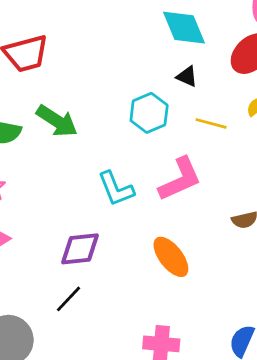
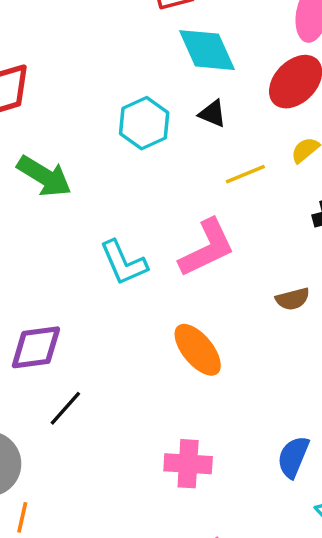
cyan hexagon: (149, 113) -> (144, 123), moved
yellow line: (211, 123) -> (245, 174), turned -36
purple diamond: (80, 249) -> (36, 347), moved

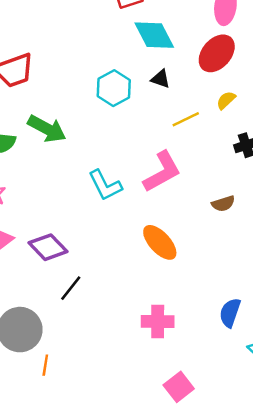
purple diamond: (36, 347) -> (48, 247), turned 57

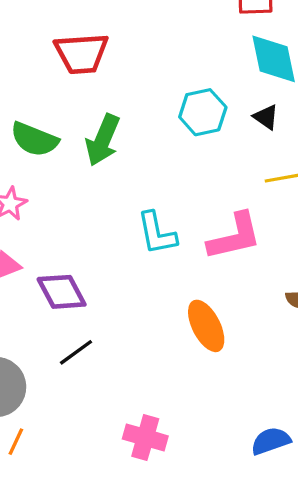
green arrow: (47, 129) -> (103, 140), turned 69
blue semicircle: (230, 313) -> (271, 441), turned 36
pink cross: (158, 321) -> (145, 437), moved

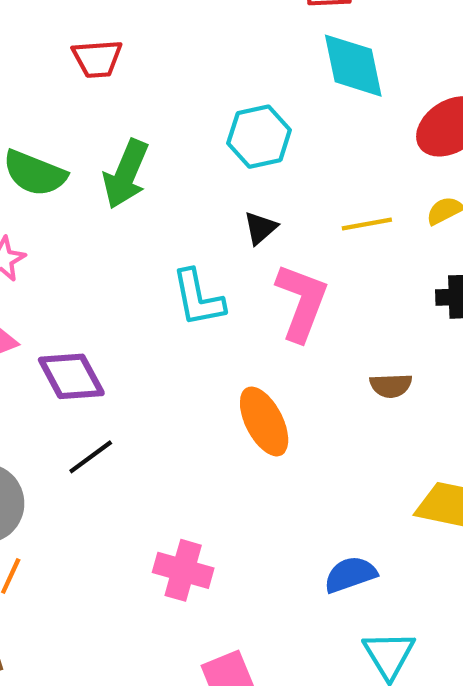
red trapezoid: (81, 53) -> (97, 59), size x0.7
black triangle: (266, 117) -> (260, 228), moved, turned 44
pink L-shape: (235, 236) -> (302, 302), turned -56

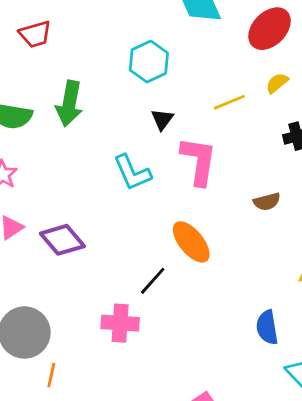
black line: (91, 457) -> (153, 281), moved
pink cross: (183, 570) -> (120, 323), moved
blue semicircle: (350, 575) -> (267, 327), turned -68

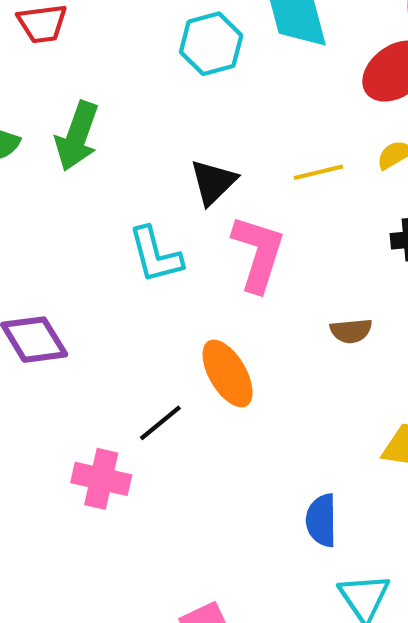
cyan hexagon: (149, 62) -> (211, 44), moved
black triangle: (162, 119) -> (213, 182), size x1.4

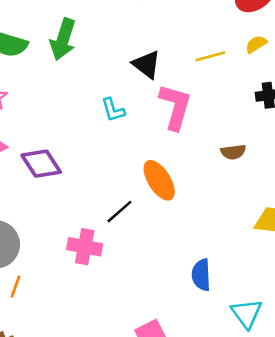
black triangle: (213, 182) -> (147, 64), turned -36
cyan L-shape: (155, 255) -> (113, 110), size x0.7
blue semicircle: (321, 520) -> (201, 275), moved

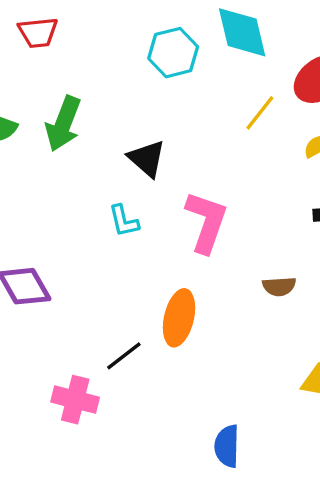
yellow line: (210, 56) -> (260, 113), moved, turned -40
black triangle: (147, 64) -> (147, 159), moved
orange ellipse: (159, 180) -> (179, 318), turned 42

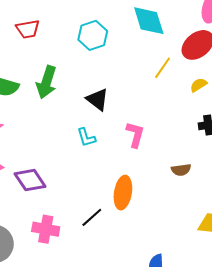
cyan hexagon: (173, 53) -> (93, 35), moved
pink L-shape: (206, 222) -> (135, 135), size x0.7
pink cross: (75, 400) -> (46, 229), moved

